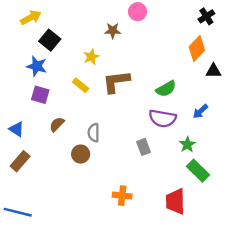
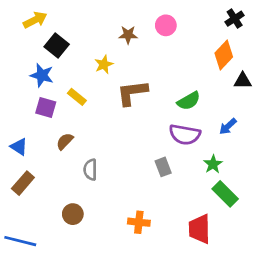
pink circle: (138, 12) -> (166, 25), moved
yellow rectangle: (81, 85) -> (77, 97), moved
gray semicircle: (94, 133) -> (90, 170), moved
brown circle: (81, 154) -> (73, 214), moved

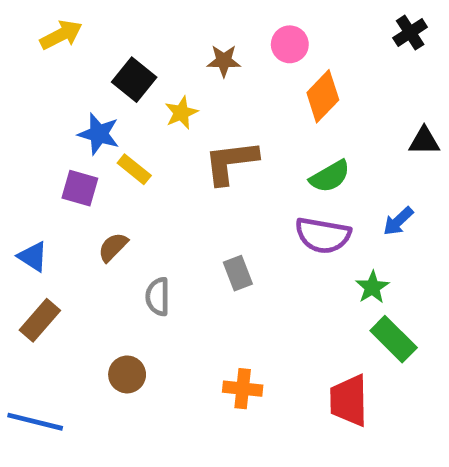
black square: (57, 46) -> (134, 80), moved
orange diamond: (224, 55) -> (323, 96), moved
blue star: (42, 75) -> (99, 134), moved
gray rectangle: (163, 167) -> (238, 273), moved

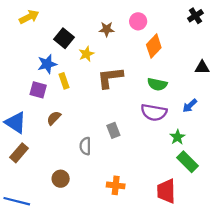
blue star: (99, 134) -> (47, 64), turned -30
yellow rectangle: (134, 169) -> (64, 81), turned 32
green semicircle: (330, 176) -> (157, 84), turned 42
blue triangle: (33, 257) -> (16, 122), size x1.5
gray semicircle: (158, 297) -> (85, 146), moved

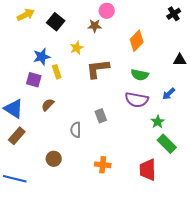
pink circle: (138, 21) -> (107, 11), moved
black square: (64, 38) -> (56, 22), moved

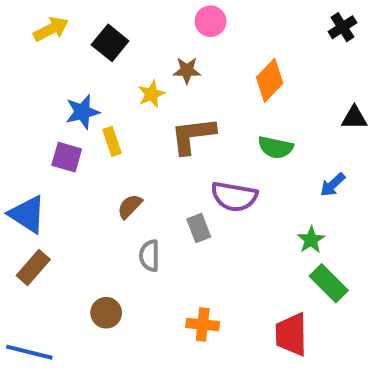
brown star: (95, 26) -> (187, 70), moved
purple semicircle: (137, 100) -> (234, 197), moved
brown semicircle: (48, 105) -> (130, 206), moved

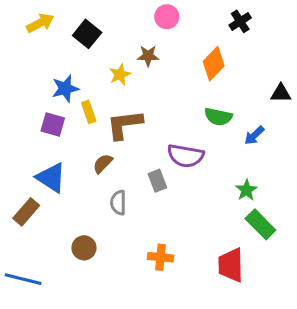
black cross: (342, 27) -> (240, 21), moved
brown L-shape: (193, 135) -> (125, 124), moved
blue arrow: (333, 185) -> (254, 135), moved
blue triangle: (27, 214) -> (51, 178), moved

